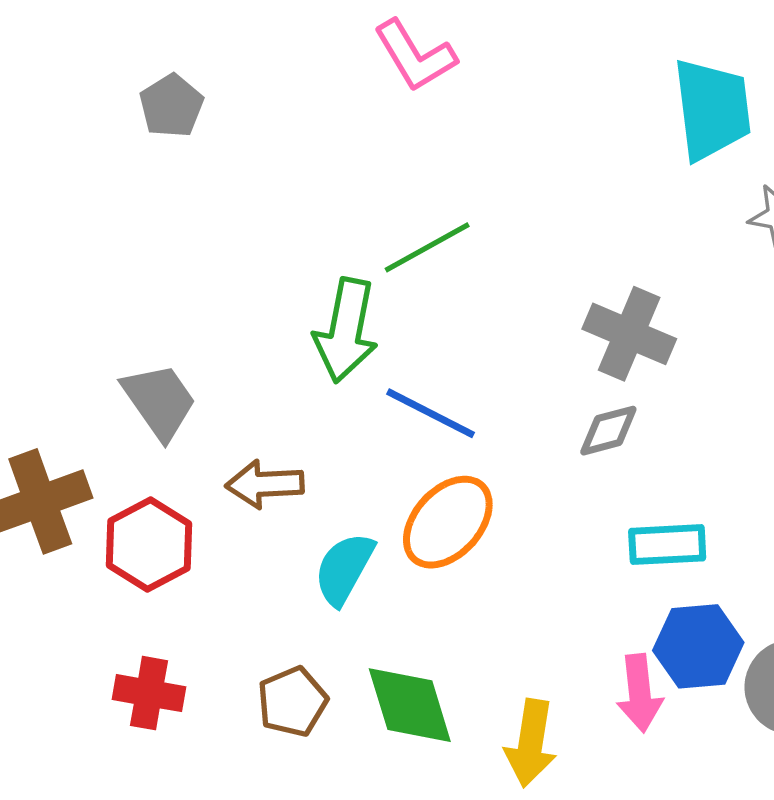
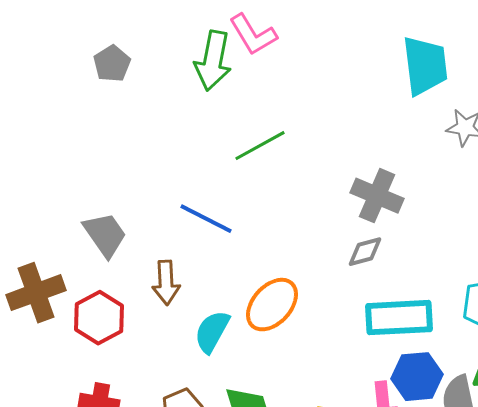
green arrow: (346, 330) -> (213, 61), moved
blue line: (431, 413) -> (206, 219), moved
brown arrow: (265, 484) -> (166, 283), turned -90
cyan rectangle: (667, 545) -> (399, 318), size x1.5

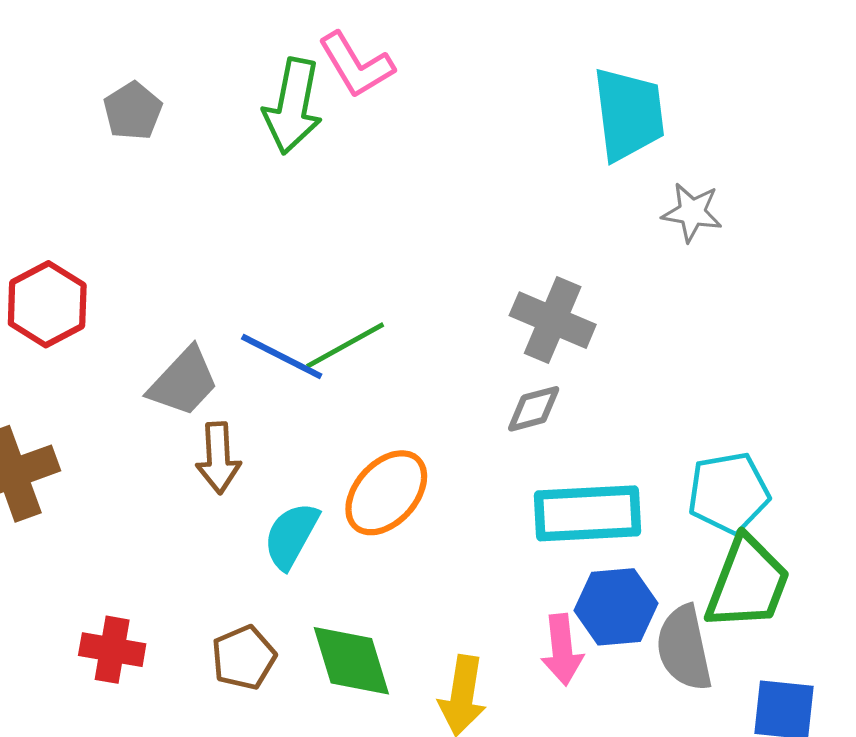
green line: (260, 146) -> (345, 345), moved
gray trapezoid: (105, 235) -> (183, 382), moved, turned 78
red hexagon: (99, 318) -> (47, 304), moved

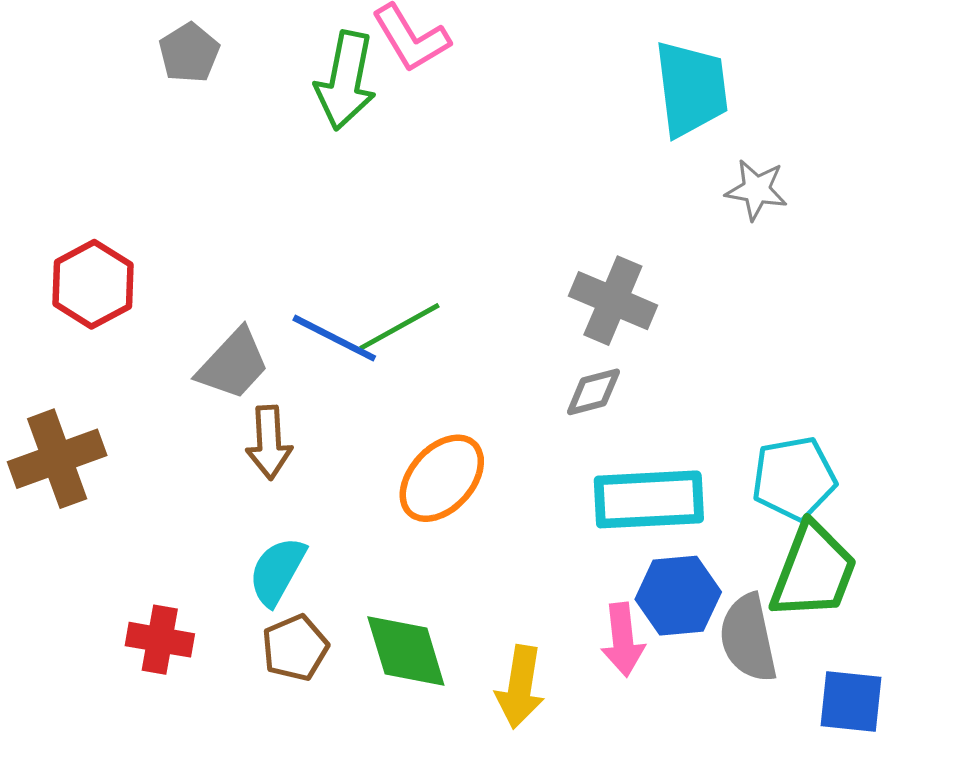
gray pentagon: (133, 111) -> (189, 53), moved
cyan semicircle: (291, 536) -> (277, 571), moved

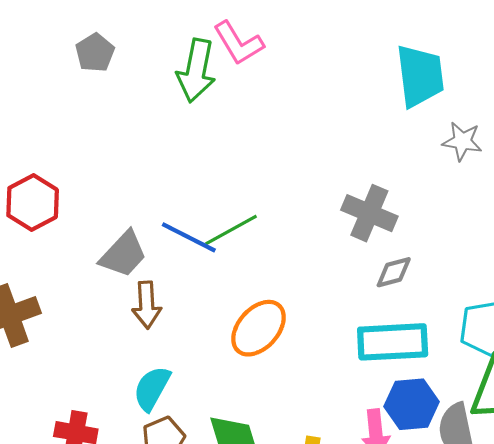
gray diamond: (593, 392) -> (394, 272), moved

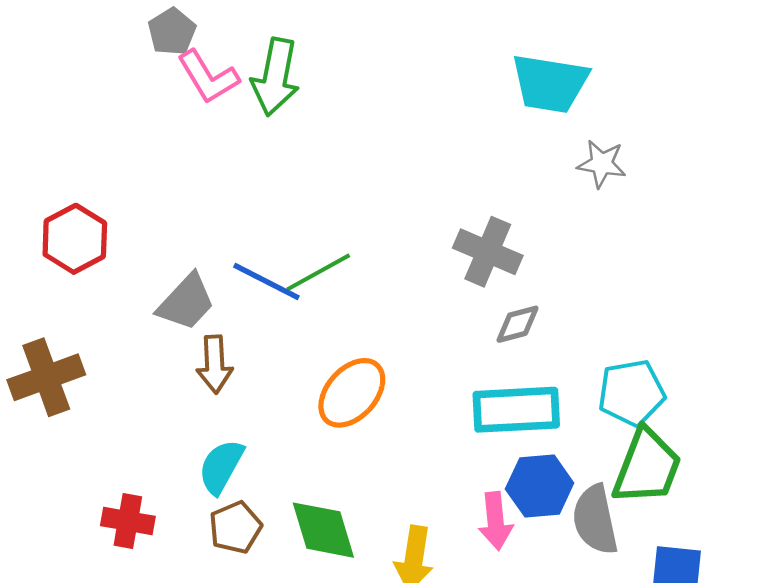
pink L-shape: (238, 43) -> (208, 77), moved
gray pentagon: (95, 53) -> (172, 32), moved
cyan trapezoid: (420, 76) -> (550, 83), turned 106

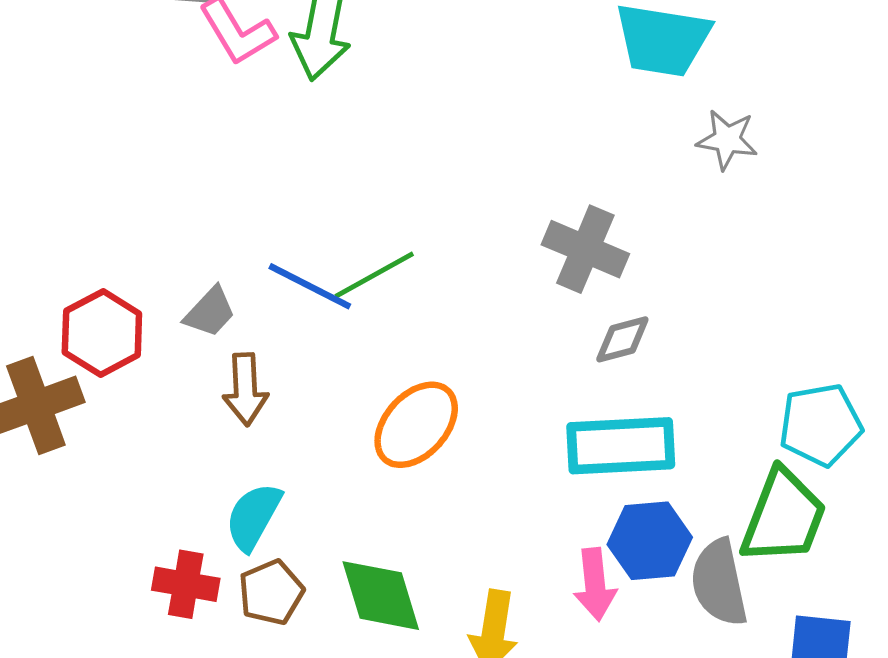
red hexagon: (75, 239) -> (102, 333), moved
gray trapezoid: (186, 302) -> (210, 312), size x0.7
cyan pentagon: (631, 393) -> (821, 425), moved
red cross: (128, 521) -> (186, 584), moved

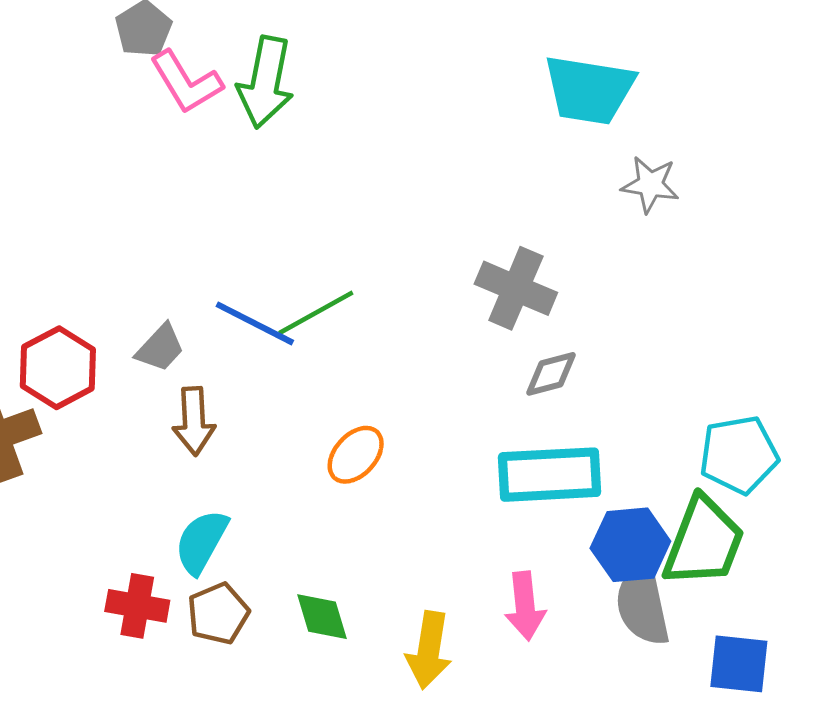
orange ellipse: (416, 425) -> (356, 455), size x0.7
blue hexagon: (650, 541) -> (630, 545), moved
green diamond: (381, 596) -> (322, 617), size x0.7

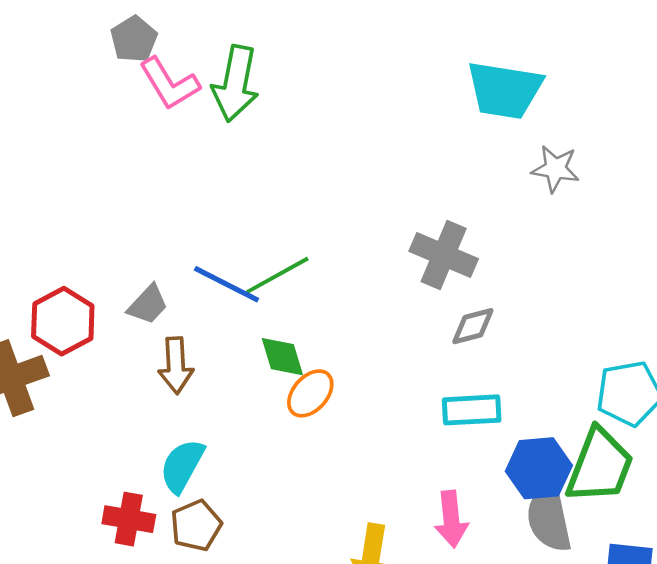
cyan rectangle: (550, 475) -> (472, 410), size x0.7
green diamond: (322, 617) -> (282, 357), moved

